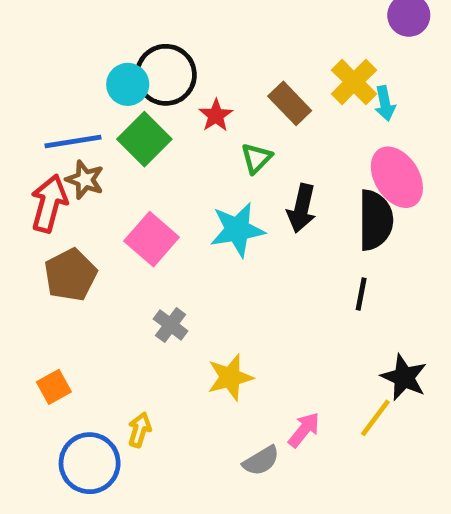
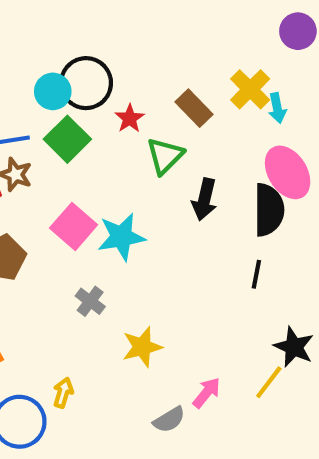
green triangle: (256, 158) -> (165, 156), size x1.4
cyan star: (237, 230) -> (121, 237), moved

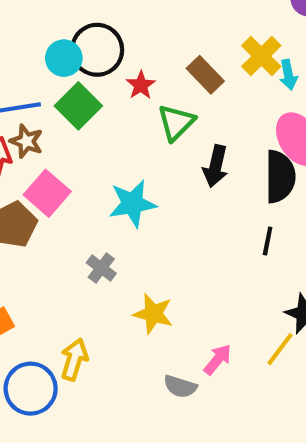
pink square: (74, 226) -> (47, 193), moved
yellow star: (142, 347) -> (153, 314), turned 30
yellow arrow: (63, 393) -> (74, 359), size x1.4
gray semicircle: (169, 420) -> (180, 387), turned 48

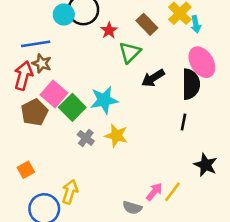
green square: (78, 106) -> (72, 107), moved
black arrow: (216, 166) -> (153, 78), turned 45
yellow star: (153, 314) -> (116, 136), moved
yellow line: (280, 349) -> (173, 192), moved

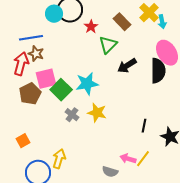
pink square: (54, 94) -> (46, 79), turned 35
black line: (184, 122) -> (144, 126), moved
pink arrow: (154, 192) -> (128, 159), turned -112

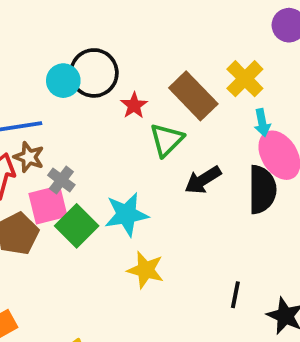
brown rectangle: (122, 22) -> (193, 96), size x1.4
cyan arrow: (162, 22) -> (262, 123), moved
gray cross: (72, 115) -> (61, 180), moved

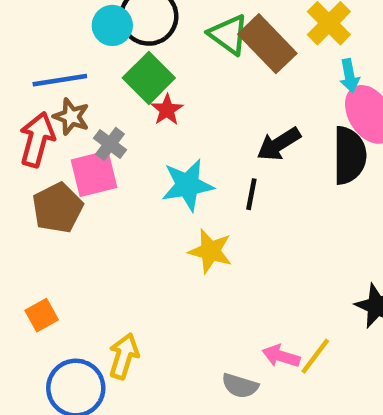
red star: (134, 105) -> (167, 110), moved
green triangle: (167, 140) -> (229, 35), moved, turned -39
green square: (77, 226) -> (149, 78), moved
black line: (235, 295) -> (251, 194), moved

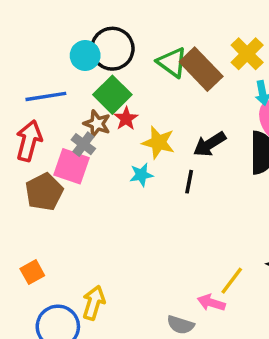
brown star: (71, 117) -> (97, 124), moved
pink square: (94, 174) -> (71, 166), turned 33
cyan star: (188, 185) -> (141, 175), size x0.6
yellow star: (210, 251) -> (158, 142), moved
yellow line: (315, 356) -> (232, 281), moved

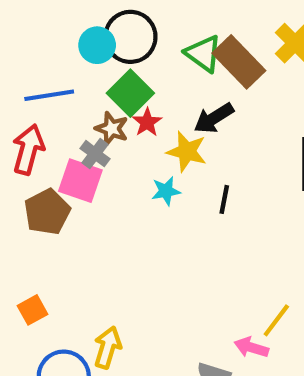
black arrow: (210, 144) -> (214, 118), moved

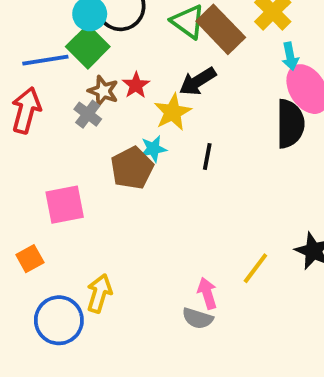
green square: (130, 93) -> (88, 47), moved
yellow star: (187, 152) -> (173, 112), turned 30
pink square: (80, 181) -> (65, 205), moved, turned -30
brown pentagon: (47, 212) -> (132, 168), moved
pink arrow: (251, 347) -> (207, 293), moved, turned 56

